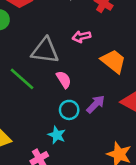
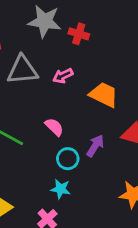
gray triangle: (45, 51) -> (22, 70), moved

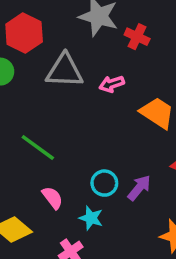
pink semicircle: (54, 127) -> (52, 198), moved
purple arrow: (95, 146) -> (139, 188), moved

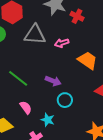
cyan circle: (104, 183) -> (65, 100), moved
purple arrow: (139, 188) -> (53, 81), moved, turned 70

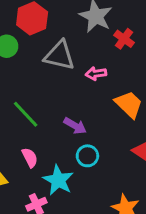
cyan star: (48, 120) -> (58, 180), size x1.5

